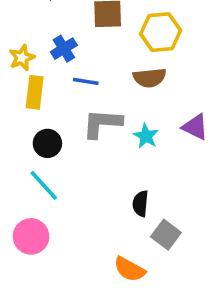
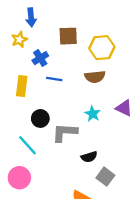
yellow star: (22, 58) -> (19, 39), moved
gray L-shape: (102, 123) -> (65, 132), moved
black circle: (47, 143) -> (40, 118), moved
black semicircle: (140, 204) -> (89, 157), turned -112

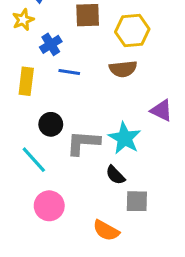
cyan star: (93, 114) -> (125, 138), moved, size x1.5
black semicircle: (89, 157) -> (115, 175), turned 63
gray square: (105, 177) -> (137, 201), turned -36
pink circle: (19, 178) -> (49, 206), moved

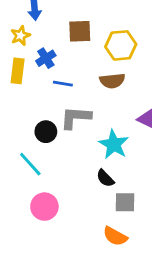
yellow rectangle: (26, 81) -> (18, 71), moved
gray L-shape: (83, 143) -> (76, 118), moved
orange semicircle: (106, 230) -> (115, 236), moved

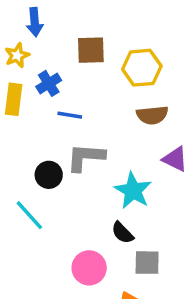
brown semicircle: (112, 81) -> (152, 115), moved
pink circle: (44, 207) -> (89, 268), moved

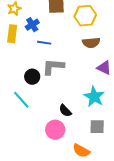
cyan star: (133, 191) -> (94, 97), moved
black semicircle: (122, 233) -> (65, 111), moved
gray square: (147, 263) -> (97, 127), moved

